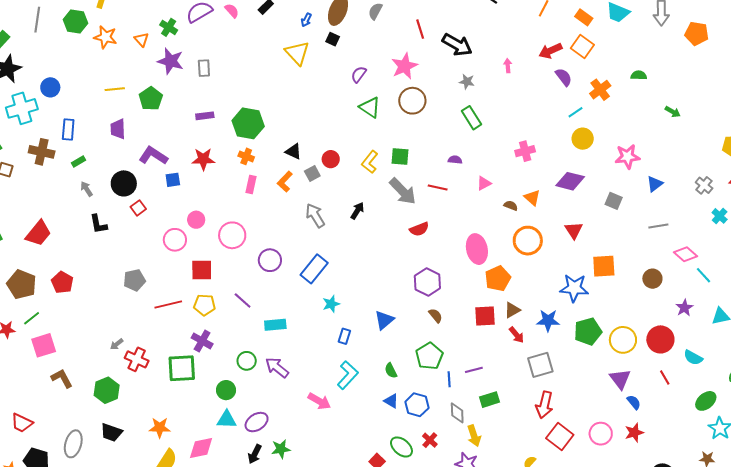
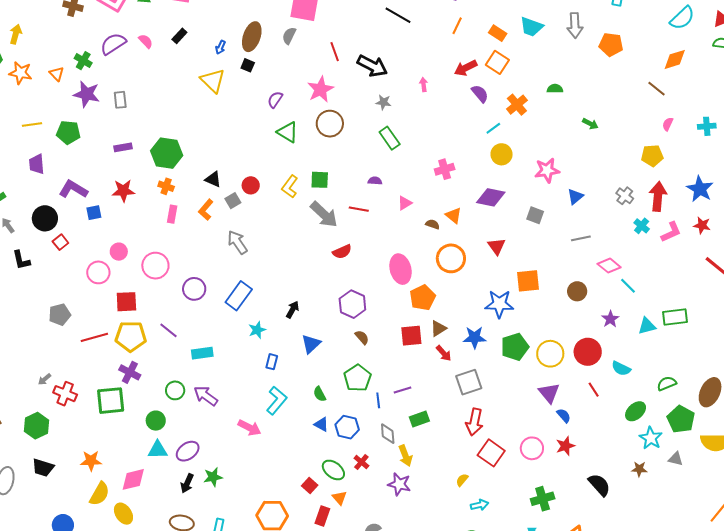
green pentagon: (151, 99) -> (68, 132), turned -30
black arrow: (357, 211) -> (293, 310), moved
yellow pentagon: (205, 305) -> (131, 336), size x1.4

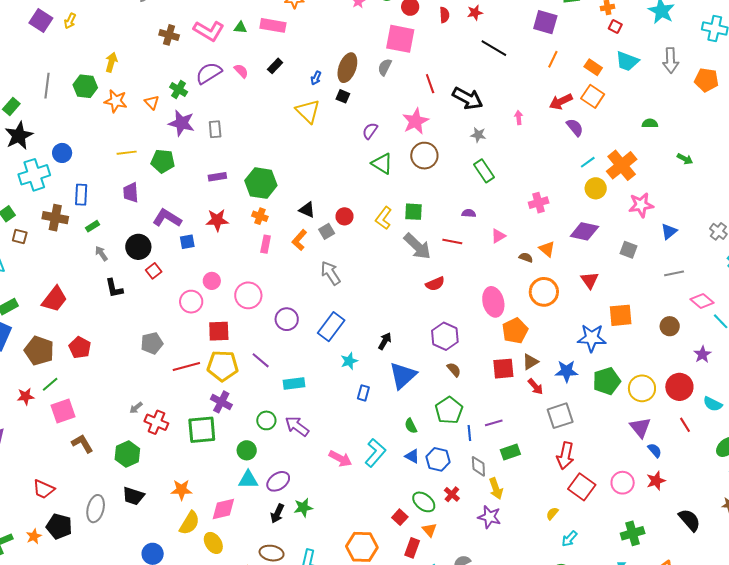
orange cross: (517, 105) -> (622, 165), moved, size x1.4
blue triangle: (311, 344) -> (403, 376), size x1.4
cyan L-shape: (277, 400) -> (375, 453), moved
cyan arrow: (480, 505) -> (569, 539), turned 144

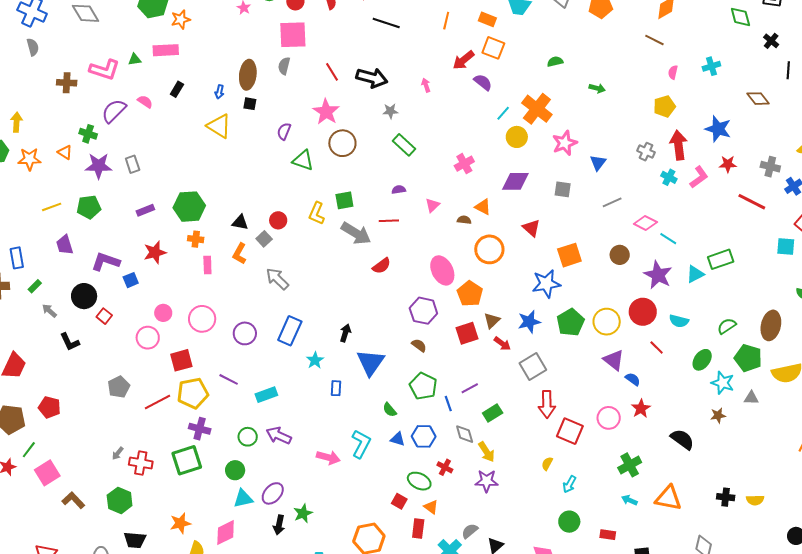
purple hexagon: (445, 336) -> (423, 311), moved
purple star: (703, 354) -> (658, 275), size x1.6

